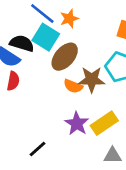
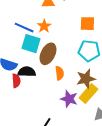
black semicircle: (22, 43) -> (27, 72), moved
brown star: (92, 80) -> (86, 79), moved
orange semicircle: (73, 86) -> (59, 73), turned -104

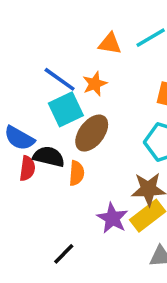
cyan square: (31, 44) -> (66, 109), turned 36
orange semicircle: (59, 73) -> (77, 173), moved

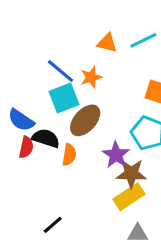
purple star: (112, 218) -> (116, 155), moved

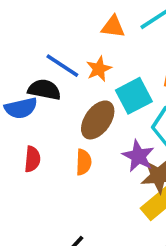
cyan square: (64, 98) -> (134, 96), moved
blue semicircle: (21, 120) -> (21, 108), moved, turned -40
black semicircle: (46, 138) -> (44, 90), moved

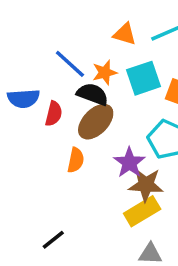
black semicircle: (44, 90) -> (93, 94), moved
cyan square: (134, 96) -> (143, 78), moved
red semicircle: (32, 159) -> (54, 114), moved

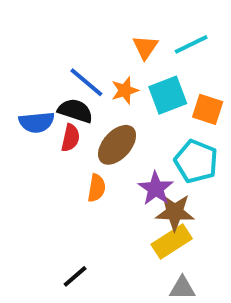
orange triangle: (125, 34) -> (145, 47), turned 50
black semicircle: (93, 94) -> (75, 111), moved

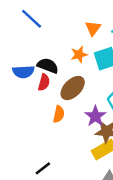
blue line: (86, 82) -> (32, 19), moved

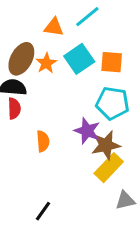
orange triangle: (93, 28) -> (54, 27), turned -42
brown ellipse: (73, 88) -> (21, 59), moved

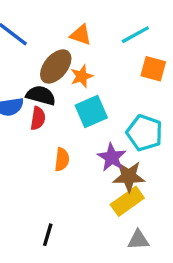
orange triangle: (54, 27) -> (81, 35), moved
cyan square: (79, 59) -> (91, 112), moved
orange square: (112, 62) -> (153, 69), moved
black line: (43, 211) -> (48, 235), turned -30

